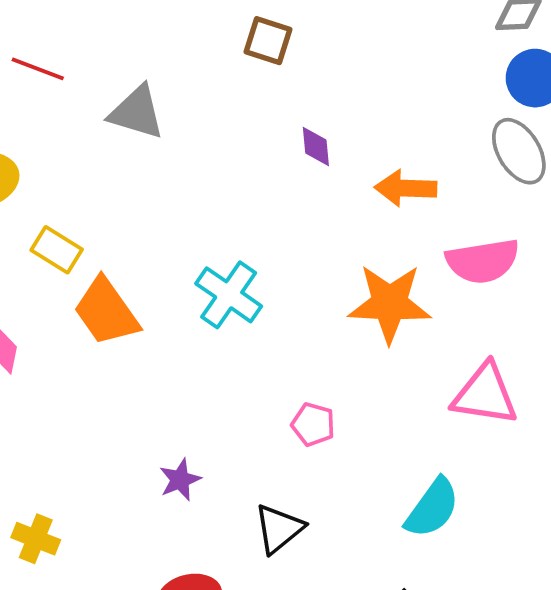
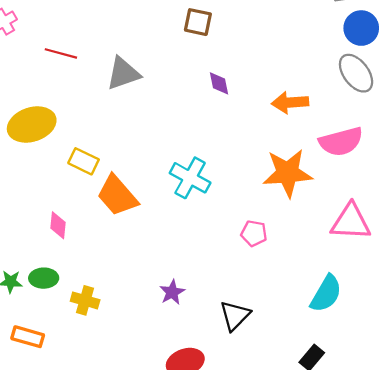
gray triangle: (137, 112) -> (123, 74), turned -30
purple diamond: (316, 146) -> (219, 83), moved
pink pentagon: (313, 424) -> (254, 233), moved
yellow cross: (36, 539) -> (85, 300), moved

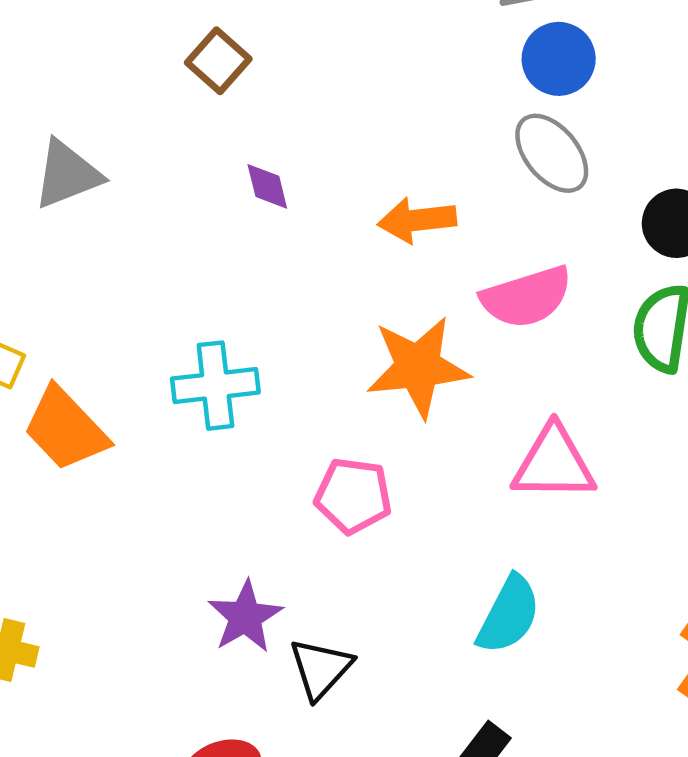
brown square: (198, 22) -> (218, 61), turned 32
cyan cross: (190, 178) -> (215, 386), turned -33
pink pentagon: (254, 233) -> (353, 496), size x1.4
purple star: (172, 292) -> (245, 617), moved, size x1.4

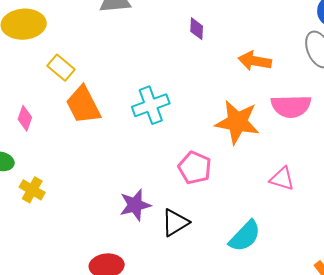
cyan cross: (215, 386) -> (151, 105), turned -30
pink triangle: (554, 463) -> (282, 179), size x0.7
black triangle: (321, 669) -> (175, 223), moved

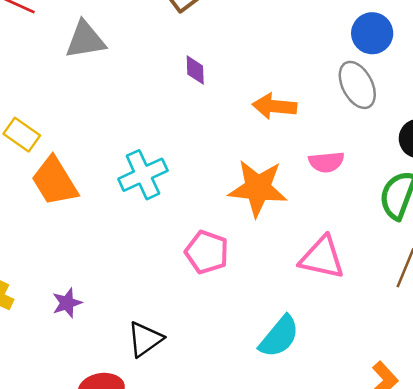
pink semicircle: (291, 106) -> (326, 162), size x0.7
pink triangle: (282, 179) -> (322, 258), size x1.4
purple star: (135, 205) -> (67, 303), moved, size x0.7
black triangle: (175, 223) -> (145, 339), moved

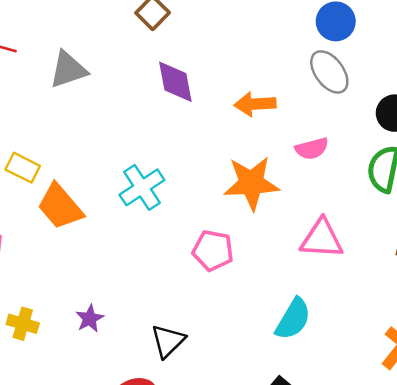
purple diamond: (195, 70) -> (175, 82), size x1.6

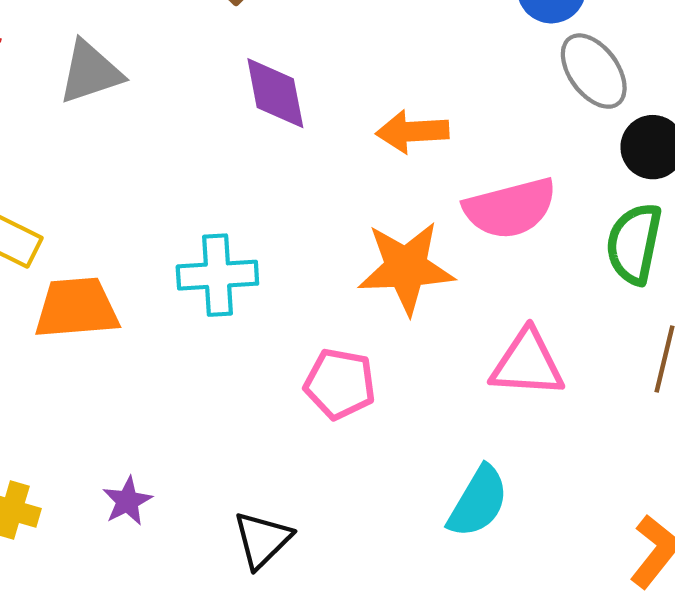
gray ellipse: (329, 72) -> (594, 71), moved
pink semicircle: (312, 149) -> (510, 208), size x1.6
cyan cross: (142, 187) -> (217, 275), turned 30
orange trapezoid: (60, 206) -> (76, 308), turned 126

